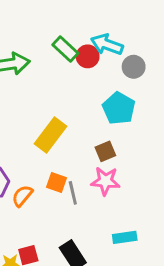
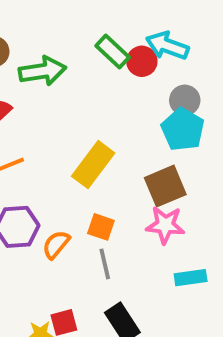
gray circle: (134, 67) -> (185, 100), moved
brown square: (105, 151) -> (165, 186), size x1.5
gray line: (73, 193) -> (105, 264), moved
cyan rectangle: (125, 237) -> (191, 278), moved

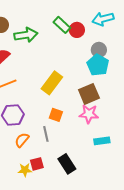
cyan arrow: (167, 46) -> (103, 19), moved, turned -35
orange semicircle: (56, 244) -> (22, 140), moved
gray line: (105, 264) -> (46, 134), moved

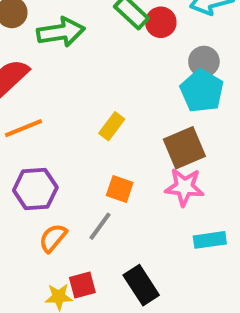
yellow rectangle: (52, 83) -> (112, 126), size x0.6
gray line: (46, 134) -> (100, 226), turned 49

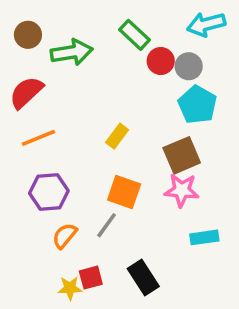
red circle: (161, 22) -> (161, 61), moved
gray circle: (204, 61) -> (189, 66), moved
orange square: (120, 189) -> (124, 192), size x1.4

